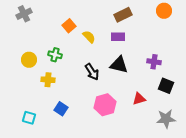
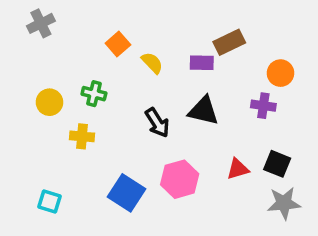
orange circle: (164, 11) -> (281, 73), moved
brown rectangle: (123, 15) -> (229, 42), moved
black square: (166, 86) -> (277, 164), moved
blue square: (61, 109) -> (126, 193), moved, size x1.5

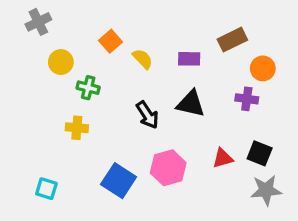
brown rectangle: (229, 42) -> (232, 40), moved
yellow circle: (49, 102) -> (61, 62), moved

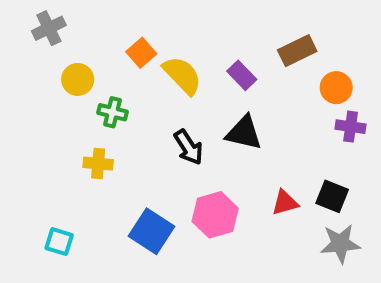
yellow semicircle: (143, 59) -> (182, 75), size x1.5
purple rectangle: (189, 59) -> (242, 75), turned 45
purple cross: (247, 99) -> (351, 127), moved

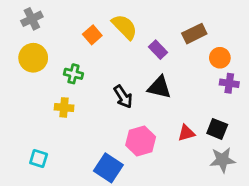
yellow semicircle: (182, 75) -> (124, 27), moved
yellow circle: (78, 79) -> (33, 58), moved, size x1.4
blue square: (152, 231) -> (108, 168), moved

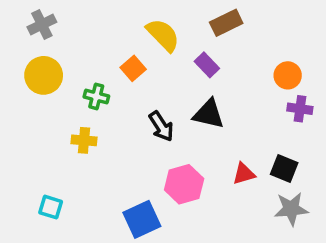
brown rectangle: (194, 34) -> (226, 23), moved
orange square: (92, 35) -> (133, 68), moved
blue square: (108, 168) -> (142, 219), turned 32

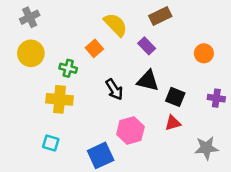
purple cross: (300, 109) -> (216, 98), moved
yellow cross: (84, 140) -> (59, 99), size x1.5
black square: (284, 168) -> (175, 97), moved
cyan square: (51, 207) -> (51, 143), moved

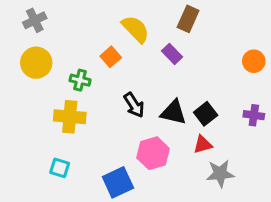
brown rectangle: (160, 16) -> (188, 19), turned -40
orange circle: (204, 53) -> (254, 61), moved
black triangle: (148, 81) -> (173, 112), moved
black square: (175, 97) -> (206, 114), turned 30
gray star: (206, 148) -> (220, 174), moved

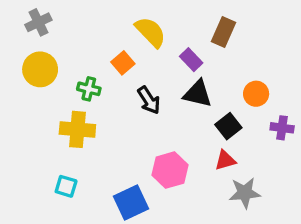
brown rectangle: (188, 19) -> (224, 32), moved
orange circle: (254, 61) -> (256, 94), moved
black arrow: (134, 105) -> (149, 100), moved
black triangle: (173, 112) -> (198, 94), moved

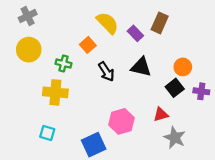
purple rectangle: (191, 60) -> (135, 33), moved
black square: (228, 126) -> (175, 88), moved
gray star: (245, 193) -> (175, 138), turned 30

